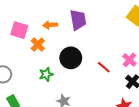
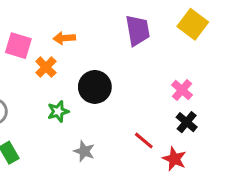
purple trapezoid: (78, 20) -> (138, 30), moved
red line: (104, 67) -> (144, 140), moved

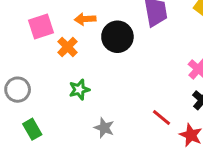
pink square: (18, 46) -> (41, 26), turned -35
black circle: (95, 87) -> (117, 37), moved

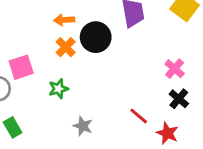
pink square: (41, 26) -> (21, 67), moved
orange cross: (68, 47) -> (66, 47), moved

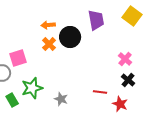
green star: (58, 89) -> (32, 88), moved, size x1.5
red line: (139, 116) -> (100, 92), turned -32

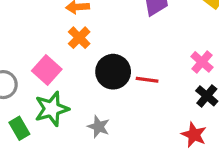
black circle: (70, 37) -> (113, 72), moved
pink square: (18, 58) -> (47, 70), moved, turned -30
red line: (100, 92) -> (147, 80), moved

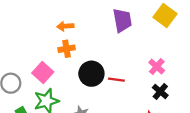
orange cross: (79, 38) -> (67, 49), turned 35

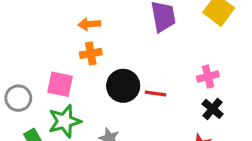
pink cross: (157, 67) -> (208, 77), turned 35
pink square: (43, 72) -> (60, 84), turned -30

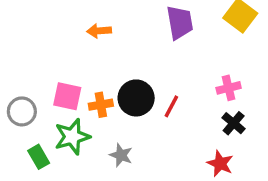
orange cross: (91, 53) -> (101, 105), moved
red line: (156, 94) -> (171, 106), turned -70

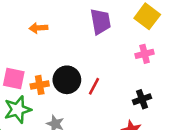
pink cross: (229, 88) -> (145, 54), moved
black cross: (234, 123) -> (142, 99), turned 30

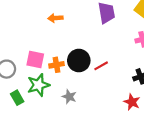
red line: (94, 86) -> (101, 66), turned 32

